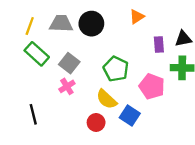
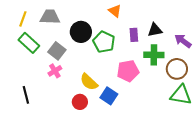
orange triangle: (137, 17) -> (115, 11), turned -48
black circle: (91, 24) -> (81, 32), moved
green pentagon: (116, 69) -> (104, 42), moved
pink pentagon: (152, 86) -> (128, 71), turned -30

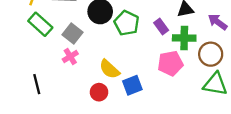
purple rectangle: (134, 35) -> (161, 27), moved, turned -32
pink pentagon: (128, 71) -> (170, 63), moved
blue square: (109, 96) -> (132, 85), turned 36

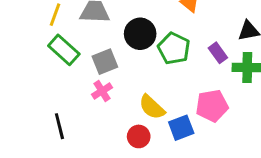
gray square: (73, 33) -> (105, 62), turned 30
pink pentagon: (170, 63) -> (212, 106), moved

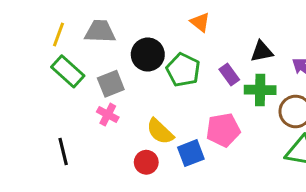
pink cross: (102, 91) -> (108, 115), turned -30

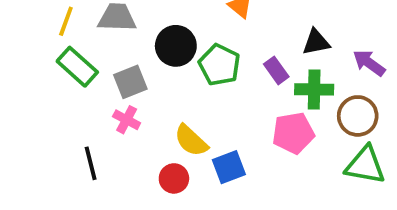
pink pentagon: (223, 130) -> (293, 133), moved
black line: (63, 151) -> (91, 163), moved

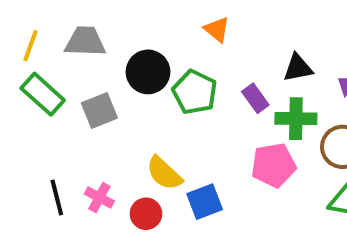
pink cross: (127, 120) -> (99, 198), moved

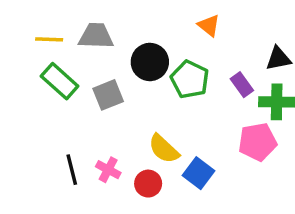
yellow line: (31, 46) -> (49, 39), turned 72
blue square: (205, 202) -> (198, 173), turned -32

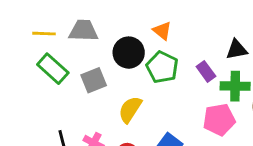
orange triangle: (209, 26) -> (162, 31), moved
yellow semicircle: (164, 149) -> (130, 109), moved, turned 80

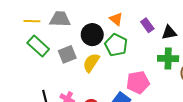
purple rectangle: (206, 71) -> (147, 25), moved
yellow semicircle: (130, 109) -> (91, 63), moved
pink pentagon: (219, 120) -> (138, 82), moved

